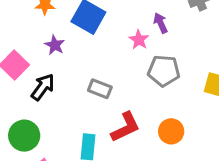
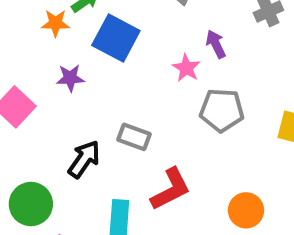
purple star: (55, 45) -> (70, 78), turned -30
black arrow: (43, 87) -> (84, 159), moved
orange circle: (171, 131) -> (246, 210), moved

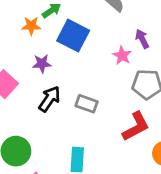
black arrow: (84, 159) -> (50, 99), moved
red L-shape: (171, 189) -> (136, 126), moved

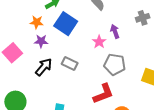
orange star: (31, 26) -> (37, 22), moved
gray rectangle: (87, 104) -> (70, 63), moved

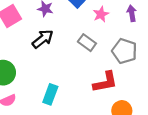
pink star: (99, 42) -> (101, 14), moved
gray rectangle: (70, 63) -> (87, 43), moved

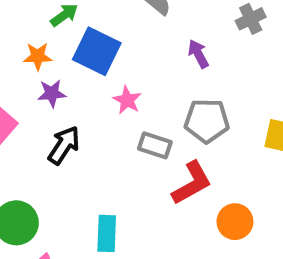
pink star: (101, 14) -> (127, 100), moved
gray rectangle: (87, 43) -> (155, 145), moved

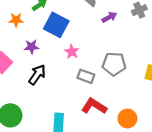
purple arrow: (198, 54) -> (109, 17), moved, turned 88
orange star: (38, 56) -> (16, 20), moved
red L-shape: (192, 183) -> (94, 106), moved, turned -120

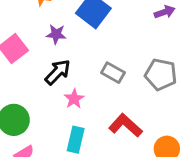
pink star: (72, 52) -> (74, 99), moved
gray rectangle: (86, 76) -> (113, 73), moved

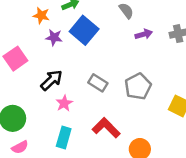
purple star: (56, 34) -> (54, 37), moved
gray pentagon: (161, 74) -> (138, 86), turned 30

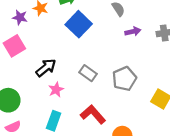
purple star: (54, 37) -> (20, 17), moved

